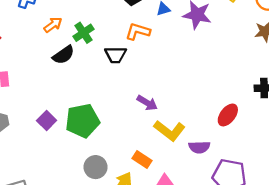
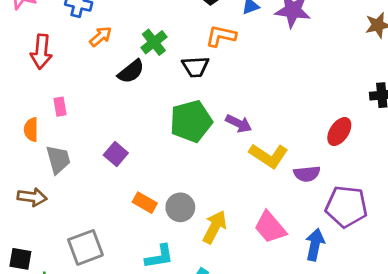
orange arrow: (53, 25) -> (101, 37), moved
green pentagon: (82, 121) -> (191, 121), moved
orange rectangle: (142, 159) -> (145, 203), moved

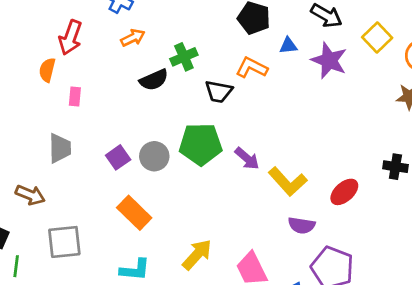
orange semicircle: (31, 130) -> (47, 70), moved
yellow L-shape: (269, 156) -> (288, 182), moved
brown arrow: (32, 197) -> (30, 195), moved
orange rectangle: (145, 203) -> (134, 213), size x1.4
gray circle: (180, 207) -> (154, 156), moved

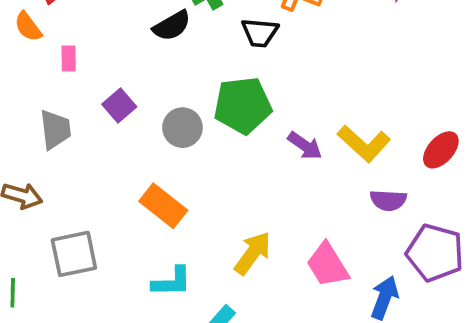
orange semicircle: (47, 70) -> (28, 27), turned -45
purple square: (118, 157) -> (119, 106), moved
purple arrow: (247, 158) -> (305, 146), moved

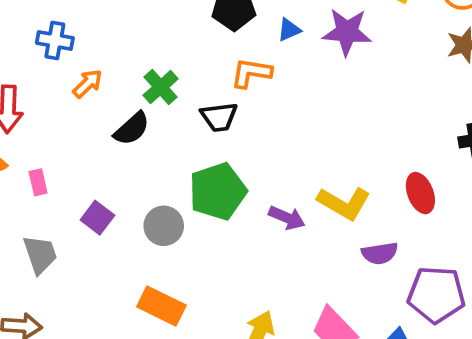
red ellipse: (441, 150) -> (420, 193), turned -51

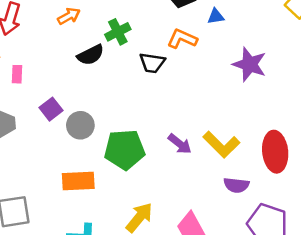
purple star: (347, 32) -> (250, 64), moved
green pentagon: (218, 191) -> (125, 150), moved
red ellipse: (420, 193) -> (275, 152), size x1.4
gray circle: (164, 226) -> (80, 125), moved
orange rectangle: (161, 306) -> (78, 181), turned -44

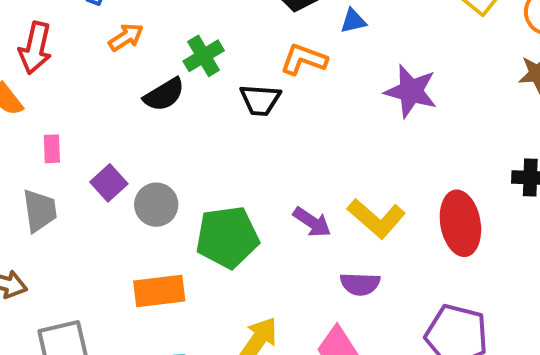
pink rectangle: (17, 74) -> (52, 149), moved
purple semicircle: (236, 185) -> (360, 284), moved

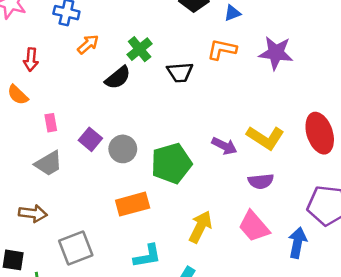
red arrow: (35, 48) -> (31, 59), size x0.7
orange L-shape: (304, 59) -> (222, 49), moved
gray trapezoid: (40, 211) -> (49, 163), turned 76

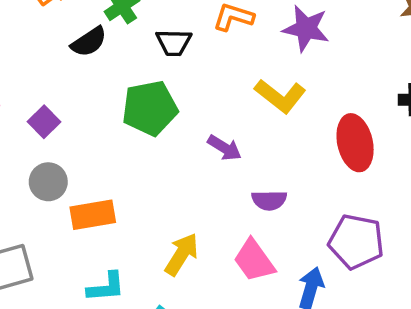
yellow L-shape: (265, 138) -> (280, 96), moved
gray circle: (123, 149) -> (48, 182), moved
green pentagon: (171, 163) -> (150, 108), moved

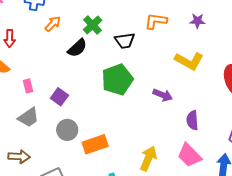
purple star: (306, 29) -> (197, 21), size x0.6
purple semicircle: (269, 200) -> (192, 120), turned 96

